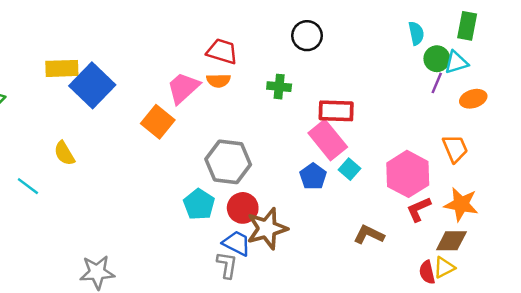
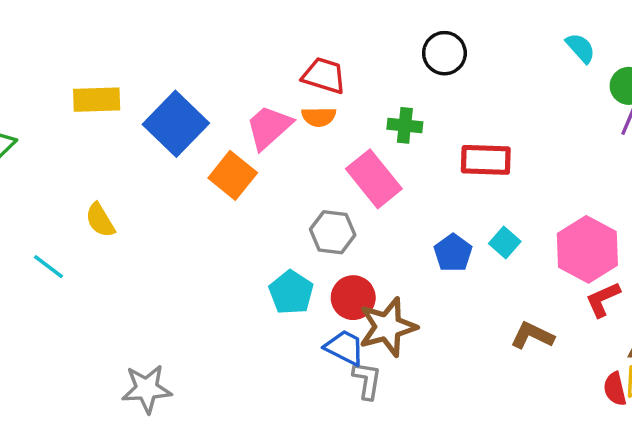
cyan semicircle: (416, 33) -> (580, 48), moved, turned -30
blue square: (92, 85) -> (176, 124), moved
pink rectangle: (328, 140) -> (374, 179), moved
gray hexagon: (228, 162) -> (333, 232), size x0.7
gray L-shape: (227, 265) -> (367, 380), moved

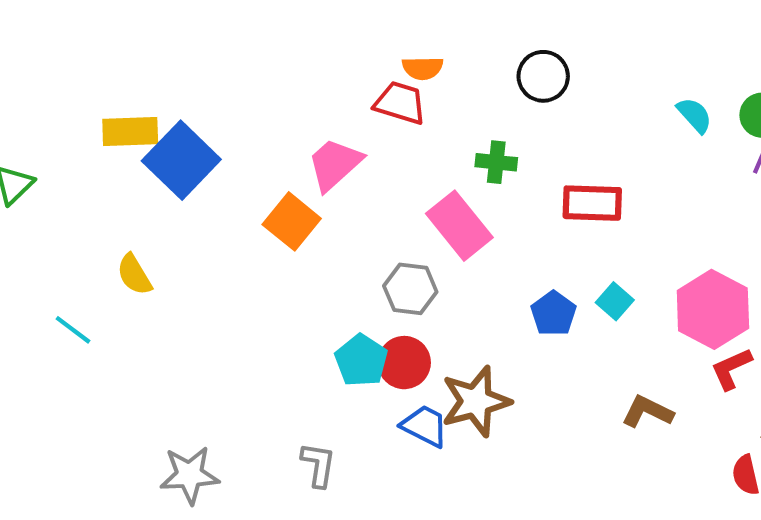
cyan semicircle: (580, 48) -> (695, 115), moved
orange semicircle: (319, 117) -> (423, 68), moved
blue square: (176, 124) -> (181, 160), moved
red circle: (353, 298) -> (404, 363), moved
gray L-shape: (367, 380) -> (318, 465), moved

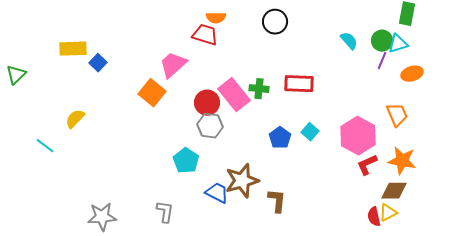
blue square: (181, 160) -> (98, 63), size x0.5
green cross: (496, 162) -> (259, 89), moved
yellow semicircle: (134, 275) -> (75, 119), turned 75
red circle: (404, 363) -> (207, 103), moved
brown L-shape: (647, 412) -> (277, 201), moved, turned 70

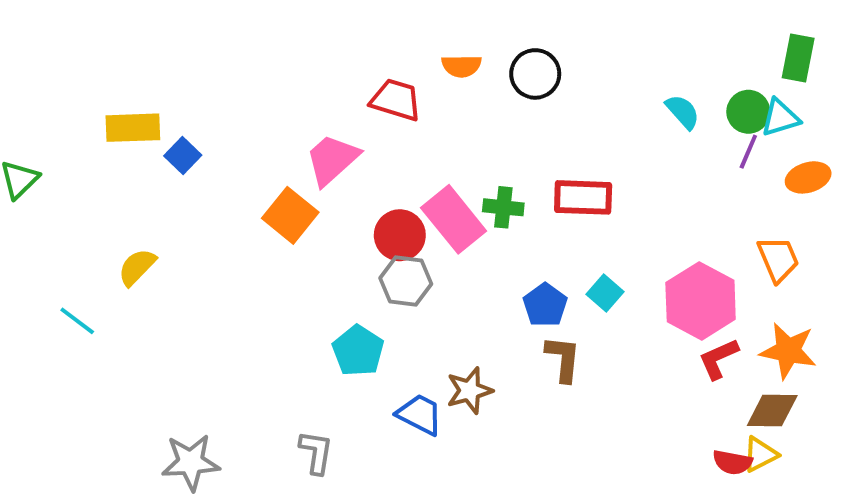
orange semicircle: (216, 18) -> (462, 66), moved
brown star: (242, 181) -> (470, 391), size x0.7
brown L-shape: (277, 201) -> (563, 359), moved
red semicircle: (374, 217) -> (732, 462), turned -66

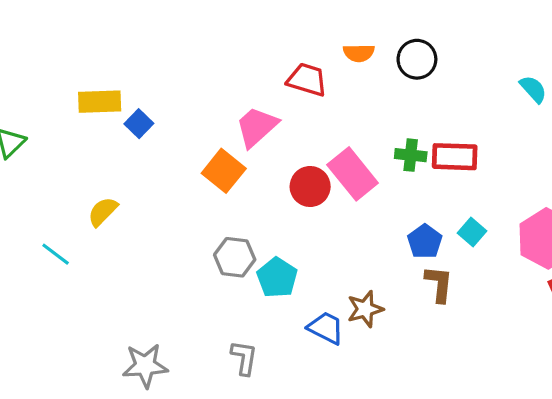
green cross: (503, 207) -> (411, 155), moved
gray hexagon: (406, 281) -> (235, 257), moved

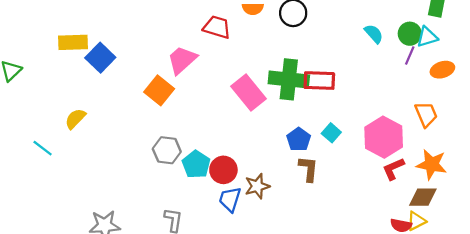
blue square: (139, 124) -> (100, 58), size x1.5
green cross: (411, 155) -> (289, 79), size x1.8
red circle: (310, 187) -> (223, 170), moved
blue trapezoid: (326, 328) -> (230, 199), turned -100

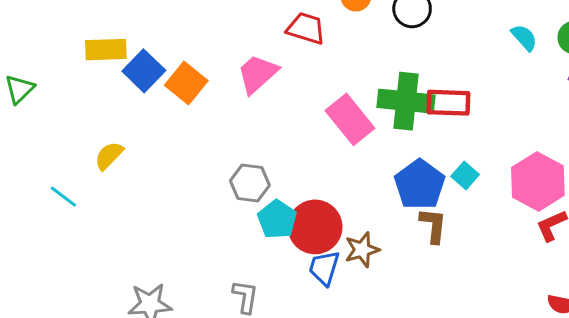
orange square: (159, 90) -> (186, 83), moved
blue pentagon: (299, 139) -> (420, 185), size x1.5
gray hexagon: (167, 150) -> (250, 183), moved
red circle: (223, 170) -> (315, 227), size x1.4

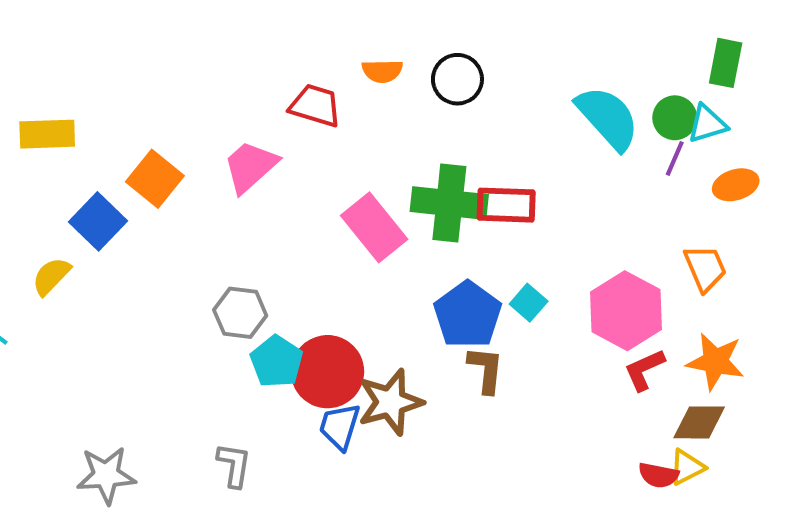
cyan semicircle: (524, 37) -> (608, 118), size x1.8
blue square: (144, 71) -> (98, 221), moved
brown star: (362, 250) -> (390, 402), size x1.4

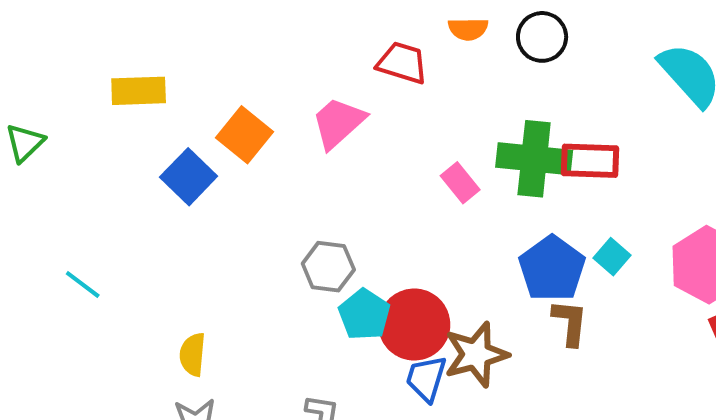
pink rectangle: (374, 227) -> (460, 183), size x0.6
yellow semicircle: (51, 276) -> (193, 354), moved, turned -39

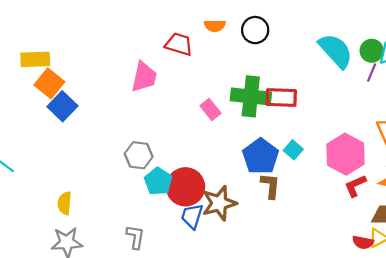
pink trapezoid: (338, 123) -> (144, 77), turned 144
orange square: (244, 135) -> (49, 83), moved

